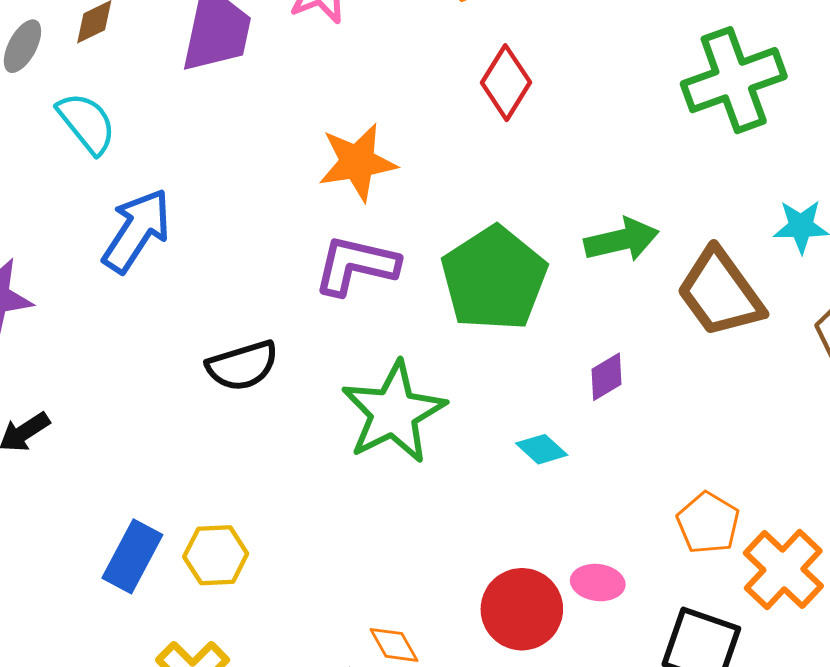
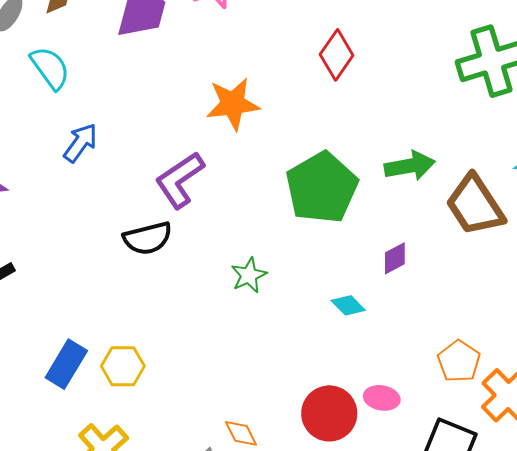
blue arrow: (137, 231) -> (80, 143), size x0.7
purple L-shape: (356, 265) -> (180, 180), moved, turned -50
green star: (394, 412) -> (249, 275), size x0.5

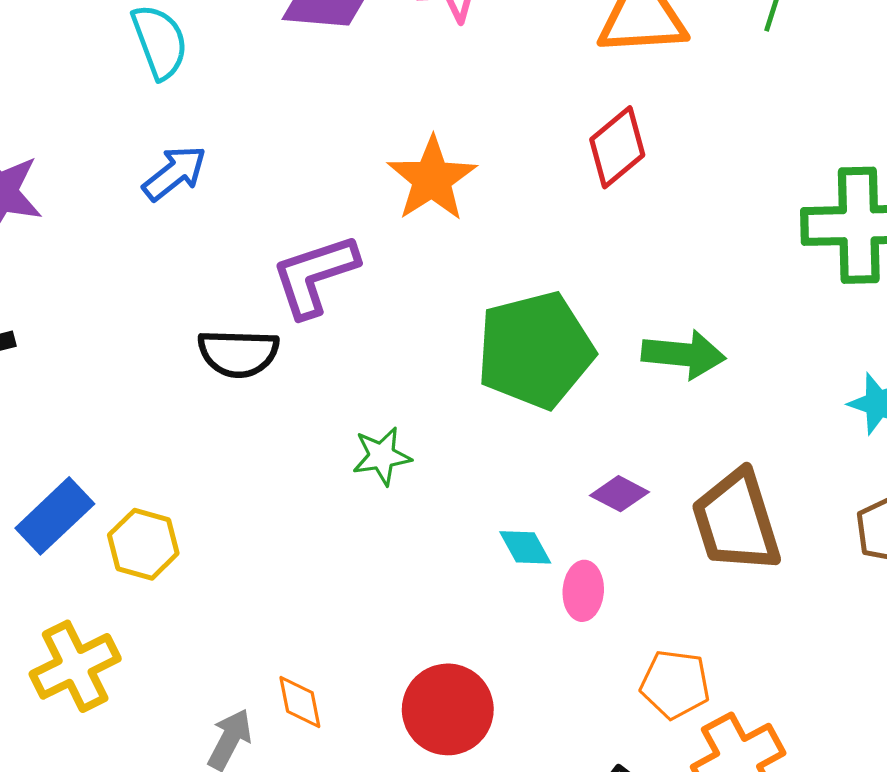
orange star: (233, 104) -> (432, 179), turned 30
brown trapezoid: (475, 205) -> (736, 521), moved
purple diamond: (395, 258) -> (619, 494), turned 40
orange pentagon: (459, 361) -> (675, 684), turned 30
pink ellipse: (382, 398) -> (583, 591), moved, turned 68

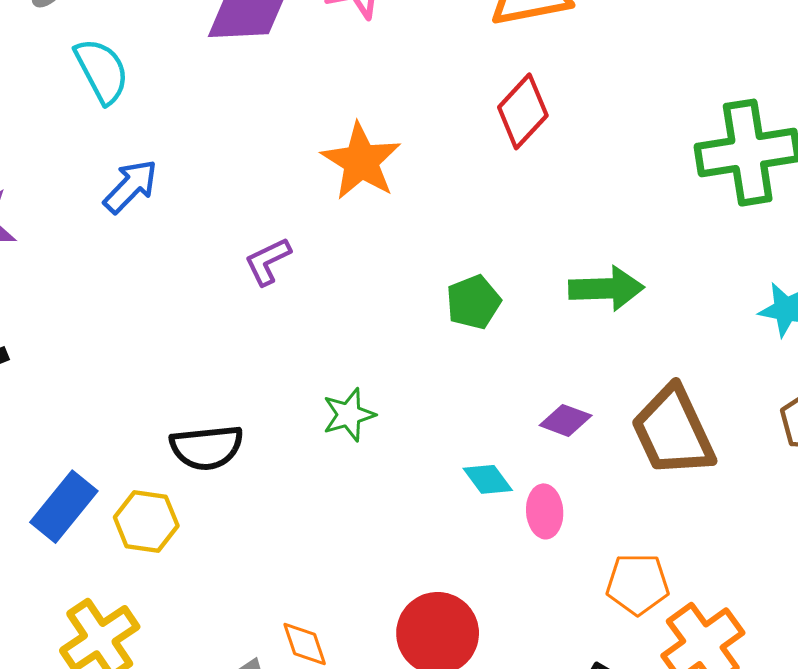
purple L-shape: (315, 275) -> (268, 261), size x0.6
green pentagon: (535, 350) -> (473, 302), size x0.5
black semicircle: (238, 353) -> (207, 447), moved

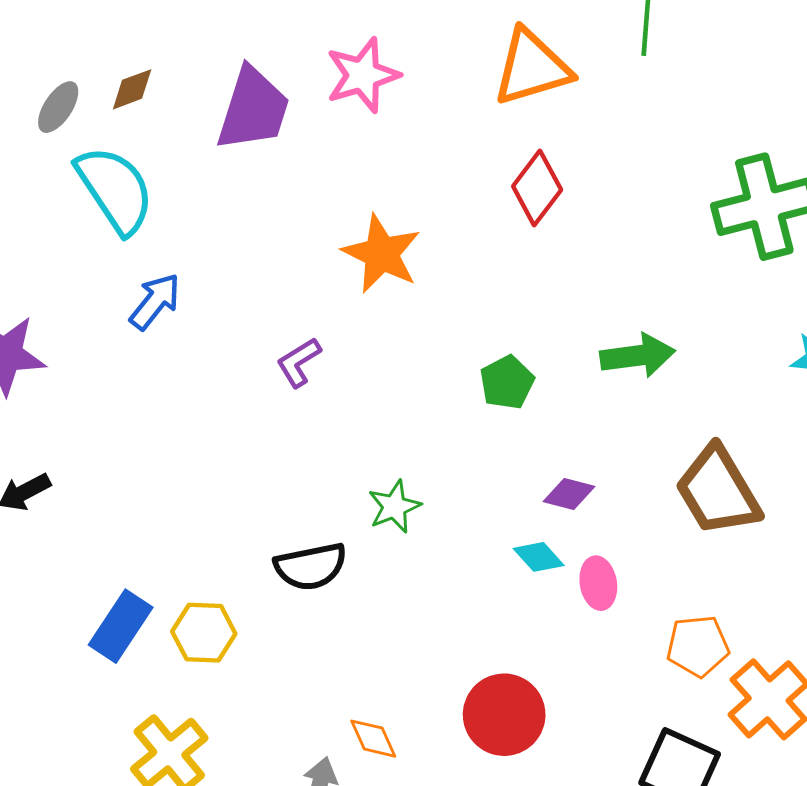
cyan semicircle: (102, 71) -> (115, 190), size x1.4
purple diamond: (566, 420) -> (569, 494), moved
black semicircle: (207, 447) -> (311, 566), moved

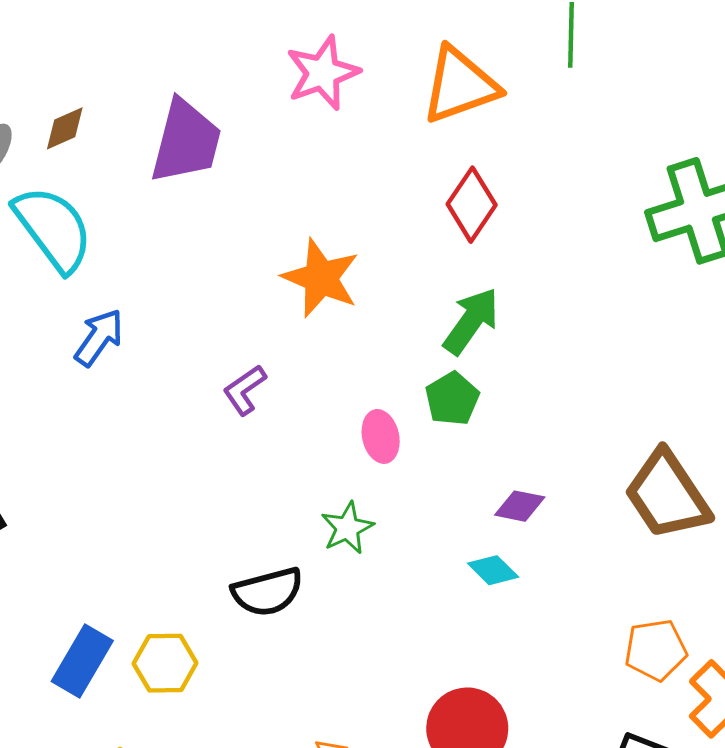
pink star: (363, 75) -> (323, 73), moved
green arrow: (638, 356) -> (471, 321), moved, turned -44
pink ellipse: (598, 583) -> (381, 436), moved

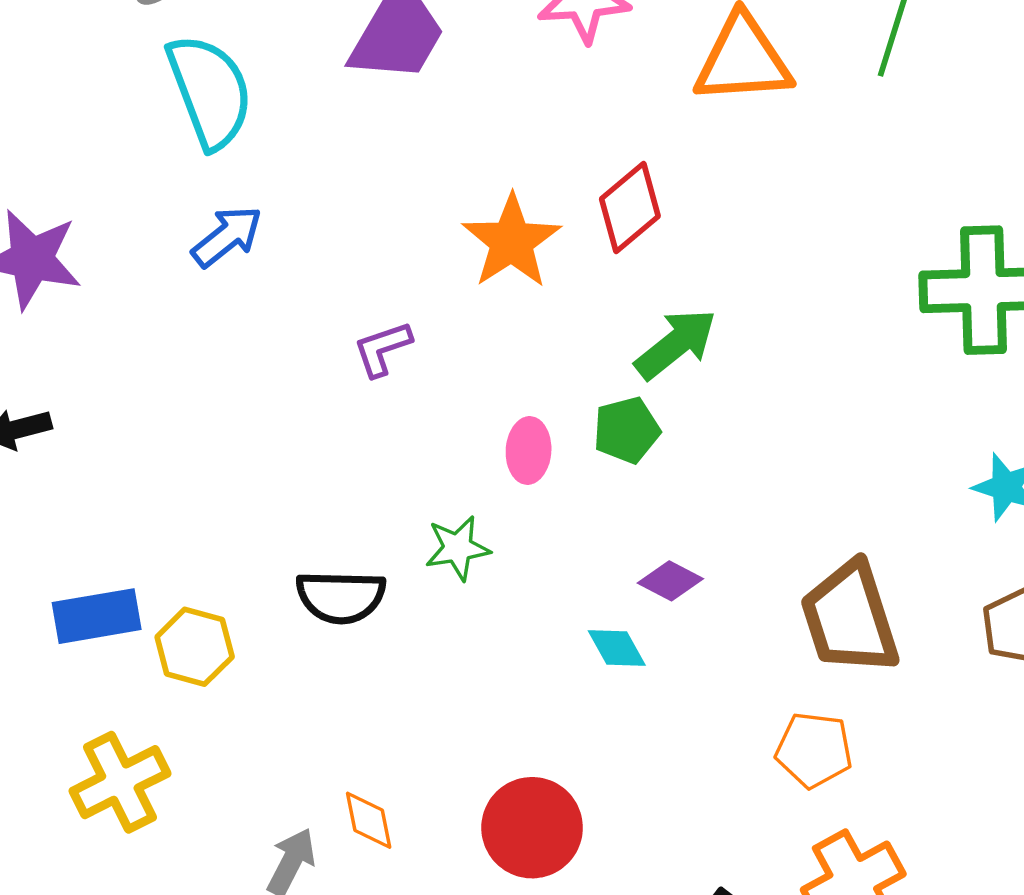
red diamond: (472, 205) -> (630, 207), moved
orange pentagon: (656, 650) -> (814, 750), moved
blue rectangle: (82, 661) -> (97, 616), turned 34

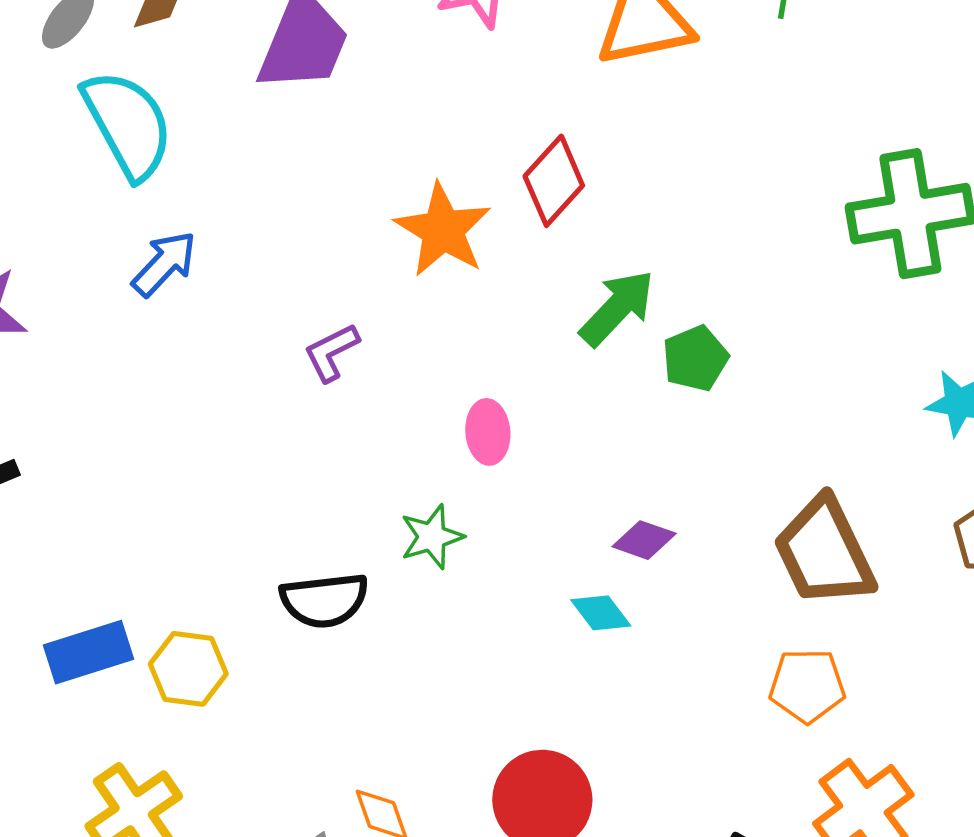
green pentagon: (627, 430) -> (695, 358), moved

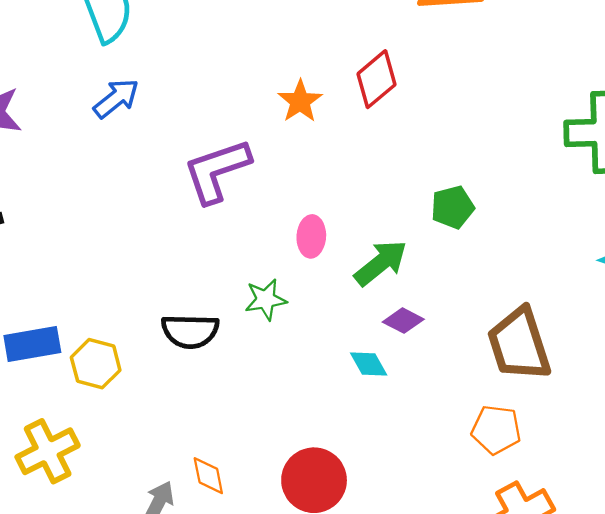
orange star: (443, 230) -> (300, 101), size x0.7
green arrow: (617, 308) -> (381, 263), moved
purple L-shape: (331, 352) -> (217, 171), size x1.8

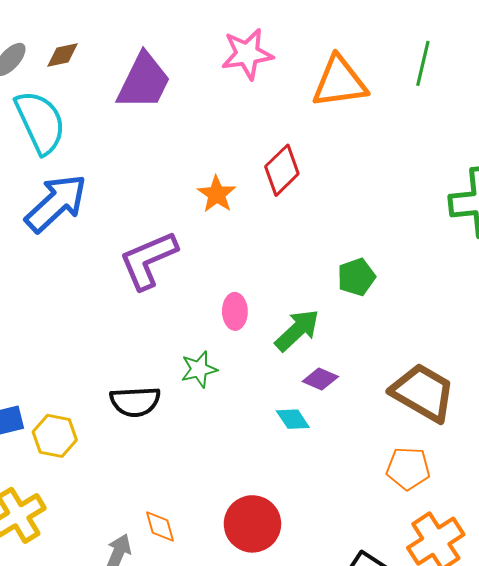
blue arrow: (116, 98) -> (56, 203), size x1.6
brown trapezoid: (519, 344) -> (423, 393), turned 142

